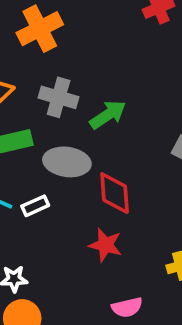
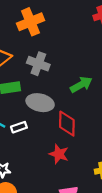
green arrow: (108, 115) -> (81, 85), moved

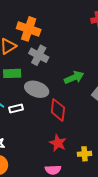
orange cross: (31, 22) -> (29, 29), moved, turned 35
red star: (59, 154) -> (58, 143), moved

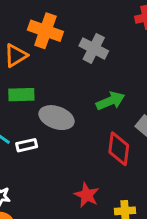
gray cross: (39, 55) -> (94, 48), moved
red diamond: (58, 110) -> (119, 149), moved

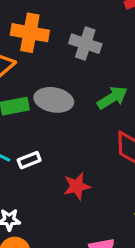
gray ellipse: (57, 118) -> (54, 100), moved
red star: (87, 195) -> (77, 186), moved, turned -30

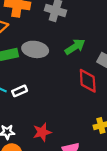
red star: (77, 186) -> (42, 132), moved

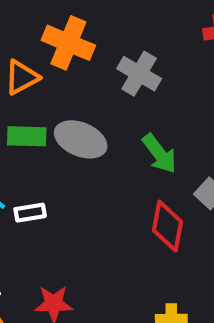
green arrow: (75, 47) -> (159, 154), turned 72

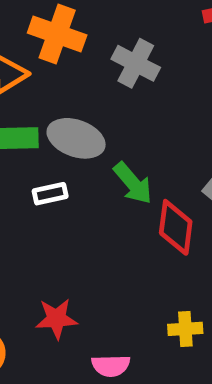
green arrow: (159, 154) -> (133, 183), moved
white rectangle: (30, 213) -> (50, 194), moved

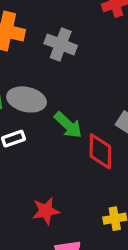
red star: (56, 319) -> (46, 211), moved

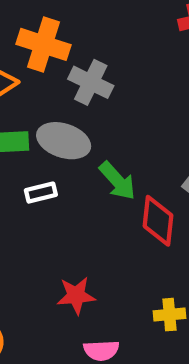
gray cross: (61, 44) -> (91, 82), moved

